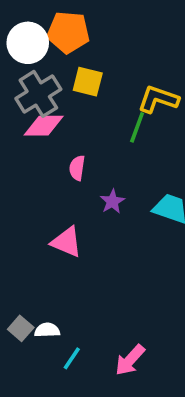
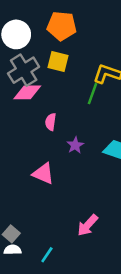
orange pentagon: (68, 32) -> (62, 26), moved
white semicircle: (47, 330) -> (12, 250), moved
pink arrow: (130, 360) -> (88, 225), moved

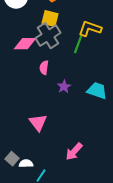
gray cross: (24, 70) -> (48, 36), moved
pink triangle: (43, 174) -> (38, 123), moved, turned 30
white semicircle: (12, 250) -> (26, 164), moved

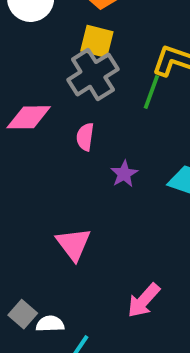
pink diamond: (25, 44) -> (29, 117), moved

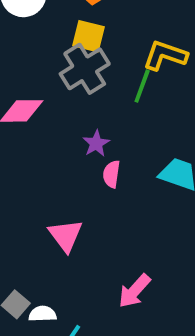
pink semicircle: (85, 137) -> (111, 174), moved
purple star: (124, 174) -> (96, 143), moved

